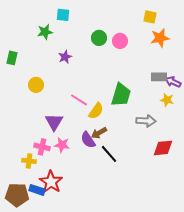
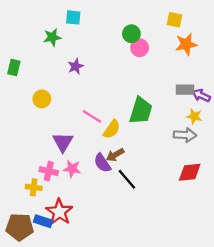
green circle: (99, 38) -> (131, 34), moved
gray arrow: (146, 121) -> (185, 135), moved

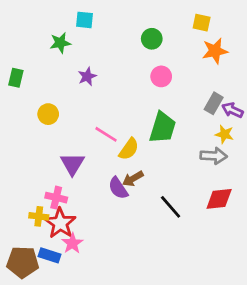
pink circle: (140, 48) -> (161, 76), moved
gray rectangle: (185, 90) -> (214, 103), turned -60
pink star: (72, 169) -> (72, 243), moved, turned 30
black line: (127, 179) -> (171, 207), moved
red star: (59, 212) -> (60, 223), moved

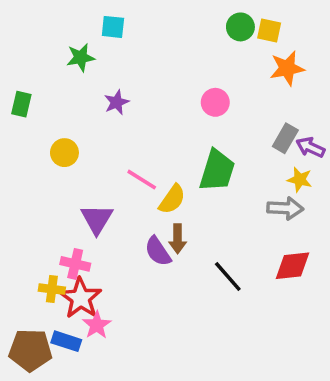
green circle: (152, 39) -> (240, 27), moved
brown arrow: (133, 179) -> (178, 239), turned -60

